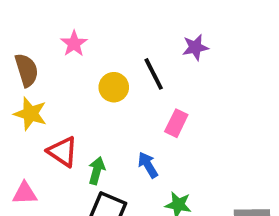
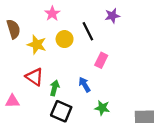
pink star: (74, 44) -> (52, 13), moved
yellow star: (30, 114) -> (37, 45), moved

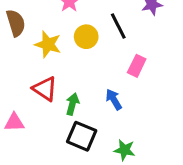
green star: (102, 108) -> (124, 150), moved

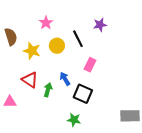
blue arrow: (114, 99) -> (65, 79), moved
black square: (82, 136) -> (83, 94), moved
green star: (124, 150) -> (74, 120), moved

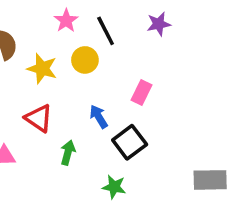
black line: (78, 39) -> (106, 31), moved
green arrow: (48, 90) -> (68, 153), moved
black square: (83, 94) -> (130, 142), turned 30

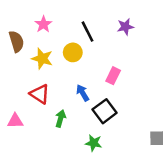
pink star: (66, 21) -> (43, 24), moved

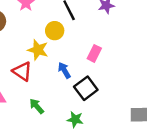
yellow star: (42, 59) -> (38, 50), moved
green arrow: (61, 119) -> (37, 106), moved, turned -56

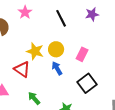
yellow circle: (55, 31) -> (56, 49), moved
black square: (86, 88) -> (87, 83), moved

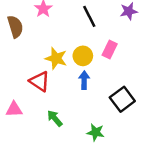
pink rectangle: (82, 54) -> (110, 50), moved
blue arrow: (57, 68) -> (84, 80), turned 32

